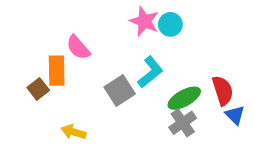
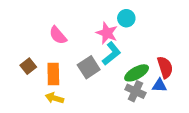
pink star: (144, 21) -> (107, 33), moved
orange rectangle: (57, 71) -> (53, 74), moved
blue triangle: (235, 115) -> (159, 85), moved, turned -42
gray cross: (183, 123) -> (135, 91), turned -30

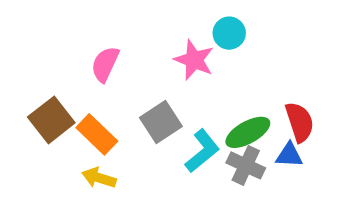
pink semicircle: (58, 35) -> (105, 64), turned 66
cyan L-shape: (111, 54) -> (202, 151), moved
brown square: (28, 66) -> (51, 120), size x1.5
orange rectangle: (53, 74) -> (97, 134), turned -45

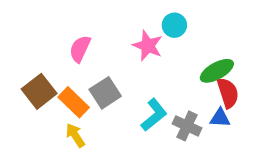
gray square: (161, 122) -> (105, 93), moved
green ellipse: (248, 132) -> (217, 71), moved
yellow arrow: (99, 178) -> (75, 135), turned 40

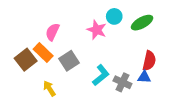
green ellipse: (217, 71) -> (142, 23), moved
red semicircle: (228, 93) -> (149, 61), turned 30
orange rectangle: (74, 102) -> (43, 52), moved

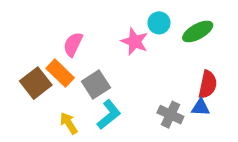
cyan L-shape: (101, 75) -> (109, 115), moved

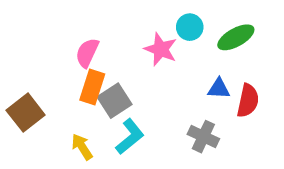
orange rectangle: (60, 73) -> (92, 87), moved, turned 64
brown square: (36, 83) -> (26, 113), moved
blue triangle: (201, 107) -> (219, 89), moved

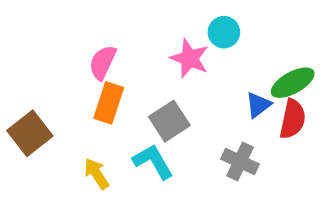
green ellipse: (236, 37) -> (293, 83), moved
blue triangle: (219, 89) -> (258, 105), turned -40
gray square: (114, 101) -> (169, 121), moved
cyan L-shape: (130, 137) -> (153, 162), turned -81

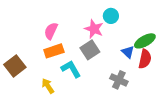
orange rectangle: (109, 103) -> (54, 51), turned 54
blue triangle: (258, 105) -> (128, 52), turned -40
gray square: (169, 121) -> (90, 50), moved
cyan L-shape: (153, 162) -> (71, 69), moved

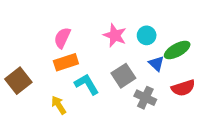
cyan circle: (111, 16) -> (147, 35), moved
gray square: (90, 50) -> (123, 76), moved
red semicircle: (145, 59) -> (183, 88), moved, turned 60

